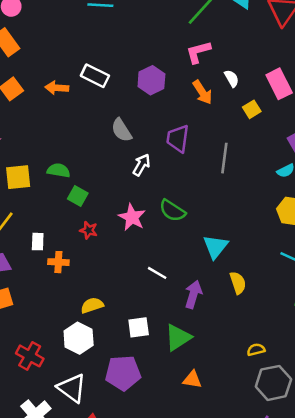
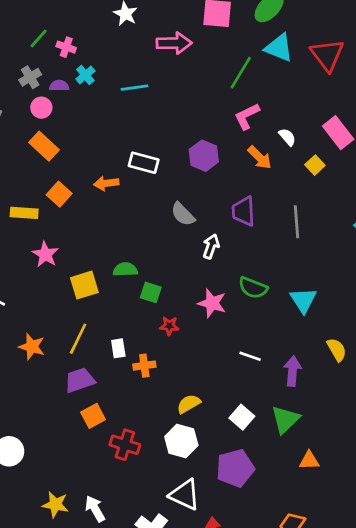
cyan triangle: (215, 247) -> (303, 300), moved
white square: (139, 327) -> (242, 417), turned -30
red cross: (30, 356) -> (125, 445), moved

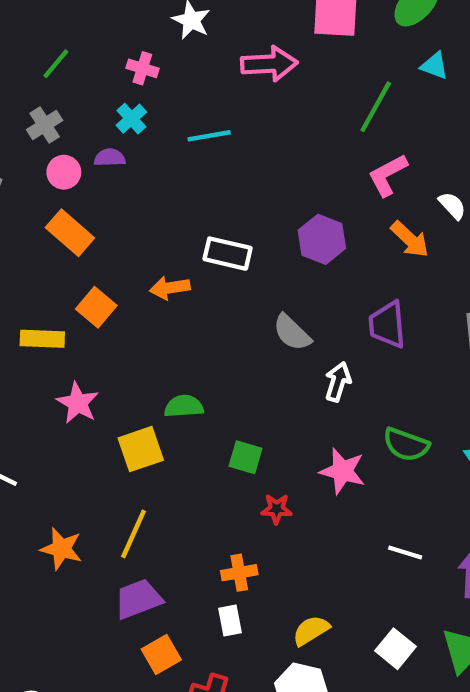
pink cross: (66, 47) -> (142, 68), moved
cyan triangle: (279, 48) -> (434, 66), size x0.6
purple semicircle: (59, 86) -> (110, 158), moved
green semicircle: (125, 270) -> (184, 406), moved
white rectangle: (118, 348) -> (230, 620), moved

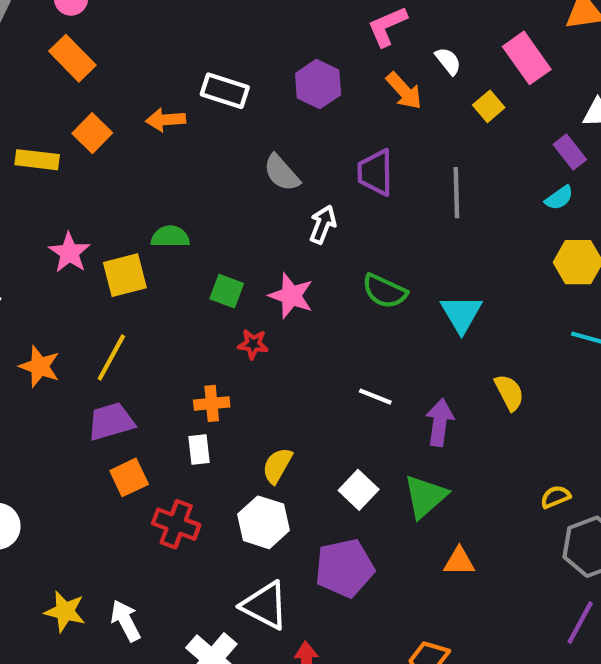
pink star: (78, 403) -> (69, 253), moved
pink star: (342, 471) -> (291, 296), moved
yellow semicircle: (311, 630) -> (277, 466), turned -33

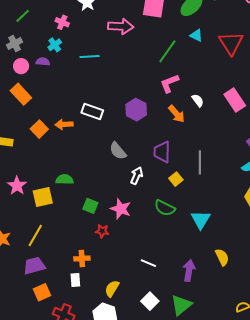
yellow square: (489, 106) -> (176, 179), moved
orange square: (92, 133) -> (39, 129), moved
white line: (375, 397) -> (148, 263), moved

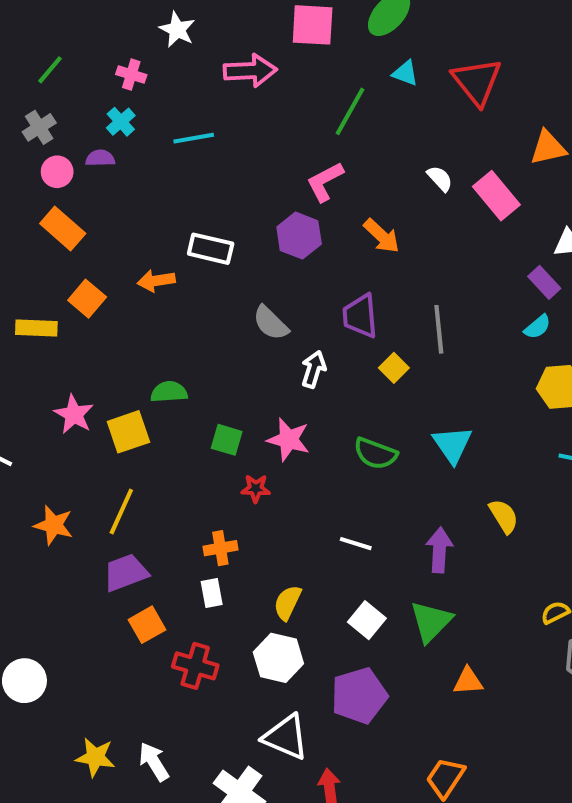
pink L-shape: (170, 83) -> (325, 182), moved
white semicircle: (198, 100) -> (440, 179), moved
orange square: (39, 129) -> (87, 299), moved
green semicircle: (165, 208) -> (375, 454), moved

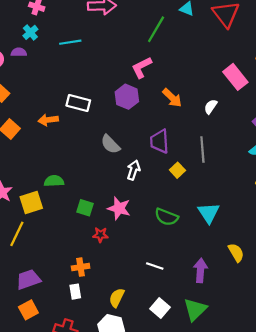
white semicircle: (440, 179) -> (211, 107), moved, turned -104
yellow line: (121, 511) -> (17, 234), moved
orange square: (147, 625) -> (28, 310), moved

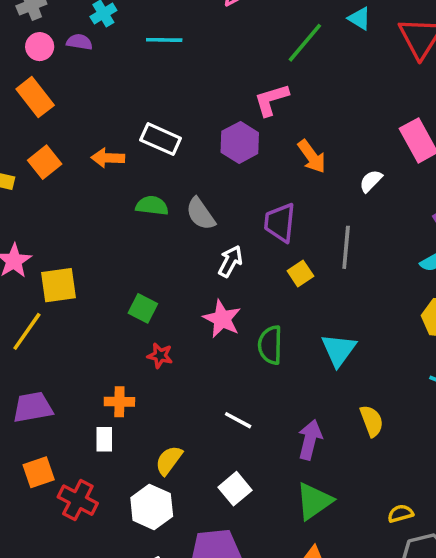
green semicircle: (54, 181) -> (152, 206), moved
pink star: (119, 208) -> (222, 319), moved
green semicircle: (166, 217) -> (270, 345), turned 60
green triangle: (195, 309) -> (314, 501), moved
orange square: (28, 310) -> (39, 472), moved

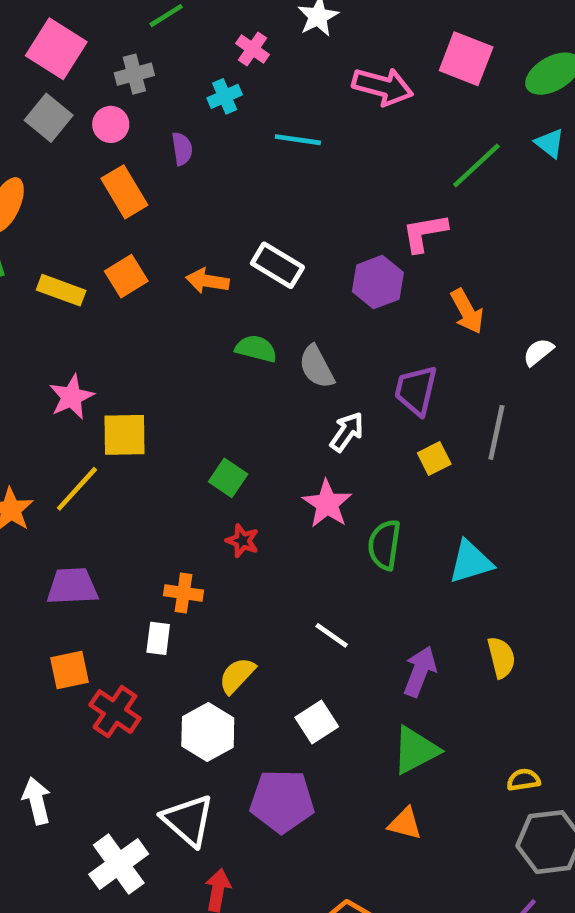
purple semicircle: (79, 42) -> (182, 149), moved, turned 65
pink circle: (40, 47) -> (111, 124), moved
cyan triangle: (339, 350) -> (471, 562), turned 30

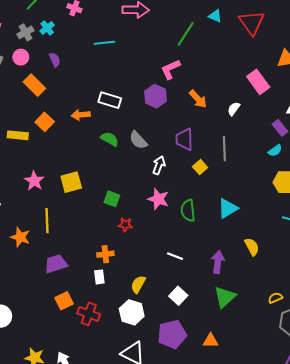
cyan cross: (225, 96) -> (47, 28), moved
green semicircle: (256, 349) -> (110, 139), turned 30
yellow square: (124, 435) -> (71, 182), moved
yellow line: (77, 489) -> (47, 221), turned -30
orange triangle: (405, 824) -> (211, 341), moved

